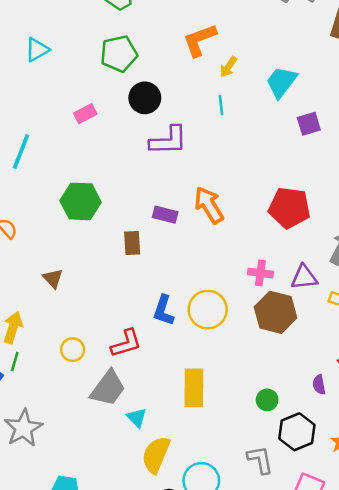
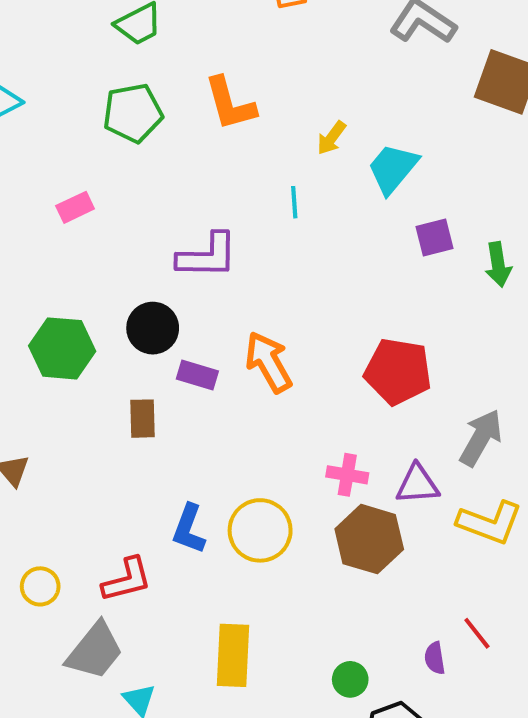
orange L-shape: (200, 40) -> (230, 104), moved, turned -87
yellow arrow: (229, 67) -> (332, 138), moved
black circle: (145, 98) -> (153, 328), moved

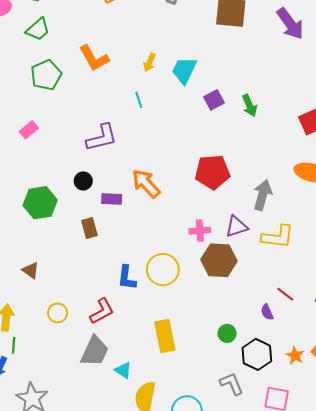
black circle: (153, 328) -> (83, 181), size x0.7
yellow circle: (40, 586) -> (58, 313), moved

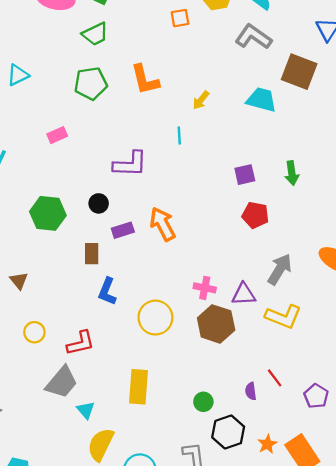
cyan trapezoid: (184, 70) -> (261, 100), moved, turned 64
purple square: (214, 100) -> (245, 175), moved
red pentagon: (212, 172) -> (255, 215), moved, size x0.7
purple rectangle: (112, 199) -> (123, 230), turned -36
blue L-shape: (127, 278) -> (107, 292), moved

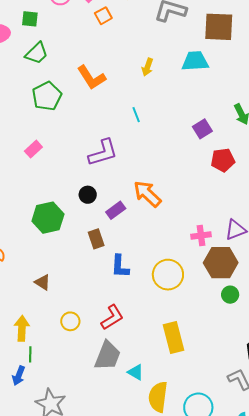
yellow arrow: (201, 100) -> (147, 67), moved
green circle: (203, 402) -> (230, 295), moved

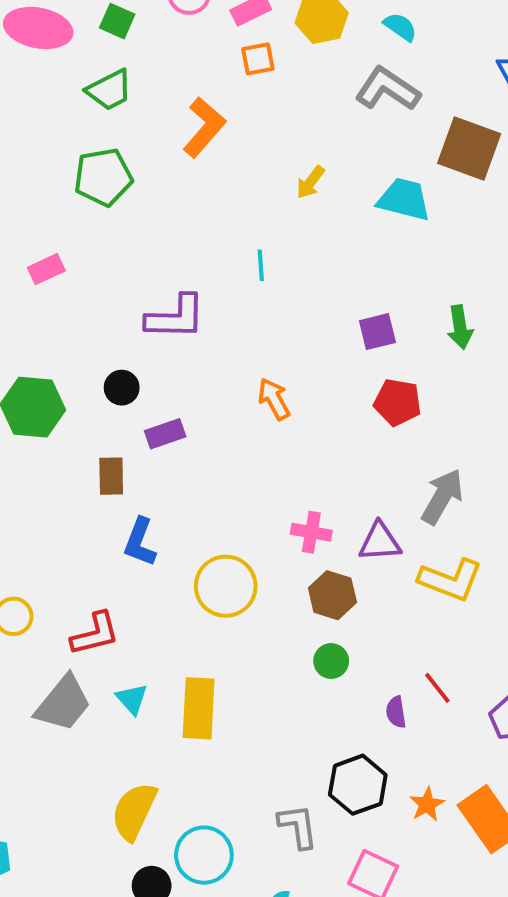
orange L-shape: (91, 77) -> (204, 127), moved, turned -124
orange arrow: (147, 194) -> (274, 399), moved, size x0.7
brown hexagon: (221, 263) -> (332, 595), size x0.7
cyan triangle: (136, 372) -> (132, 699), moved

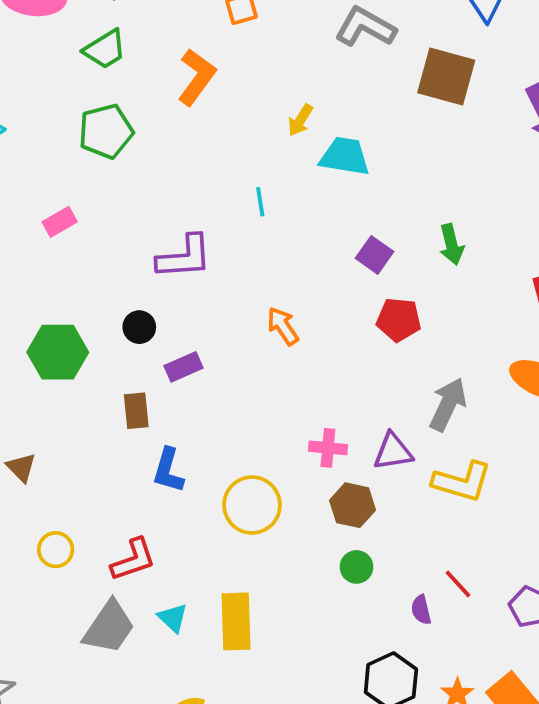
cyan trapezoid: (404, 199) -> (345, 156), moved
purple square: (377, 332) -> (374, 255), turned -36

